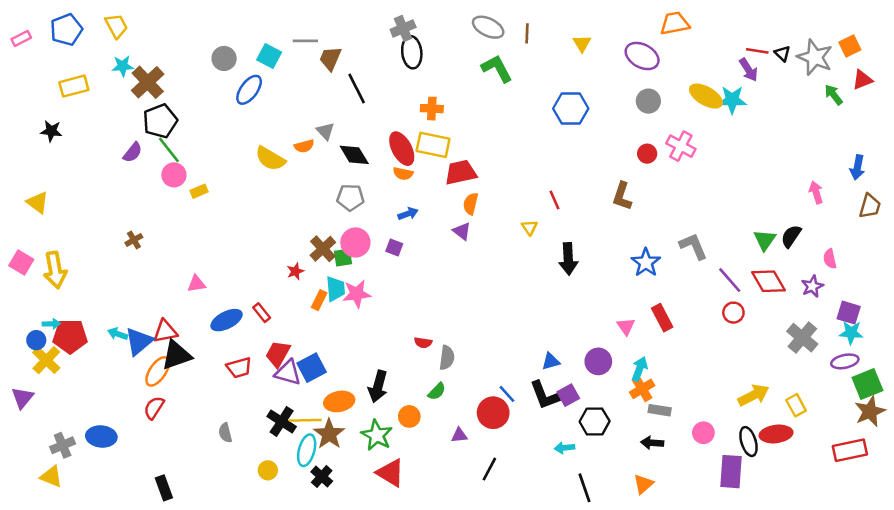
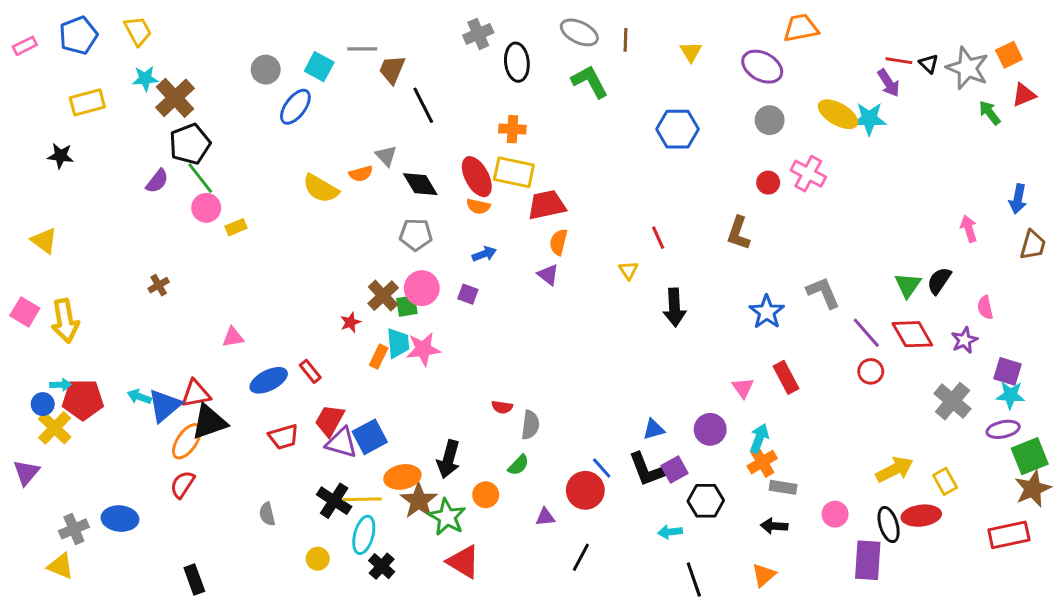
black ellipse: (412, 52) -> (517, 62), moved
brown star: (329, 434) -> (419, 501), moved

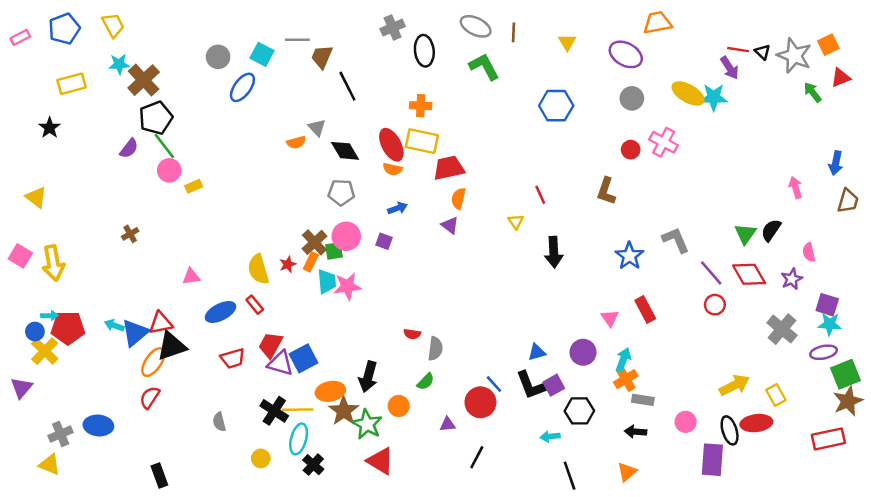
black star: (61, 156) -> (50, 128), turned 30
yellow semicircle: (321, 189) -> (258, 269), moved, turned 44
orange rectangle: (379, 357) -> (311, 262), moved

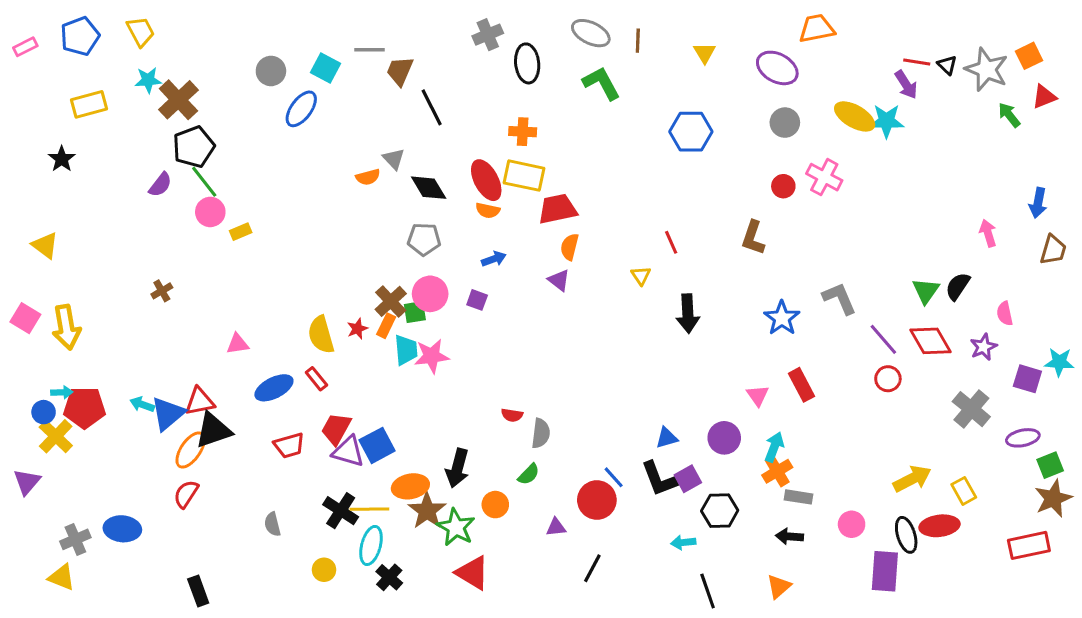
cyan star: (830, 324) -> (1059, 362), moved
green square: (845, 374) -> (1050, 465), size x0.7

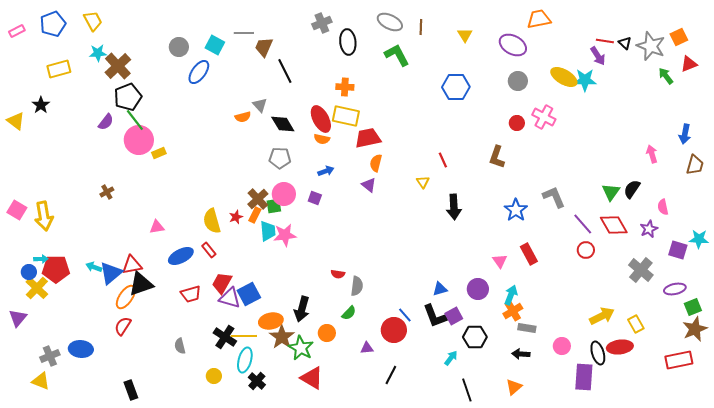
pink circle: (210, 212) -> (139, 140), size x1.5
yellow triangle: (45, 245) -> (16, 121), moved
cyan arrow: (683, 542) -> (451, 358), turned 133

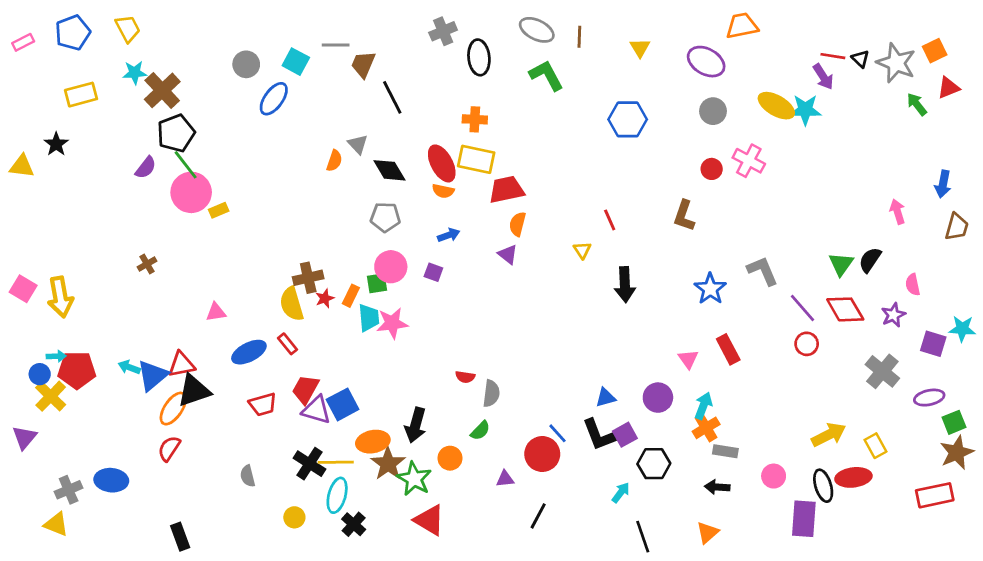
orange semicircle: (243, 117) -> (334, 161), turned -56
yellow triangle: (16, 121) -> (22, 166), turned -30
brown cross: (258, 199) -> (308, 278), moved, turned 30

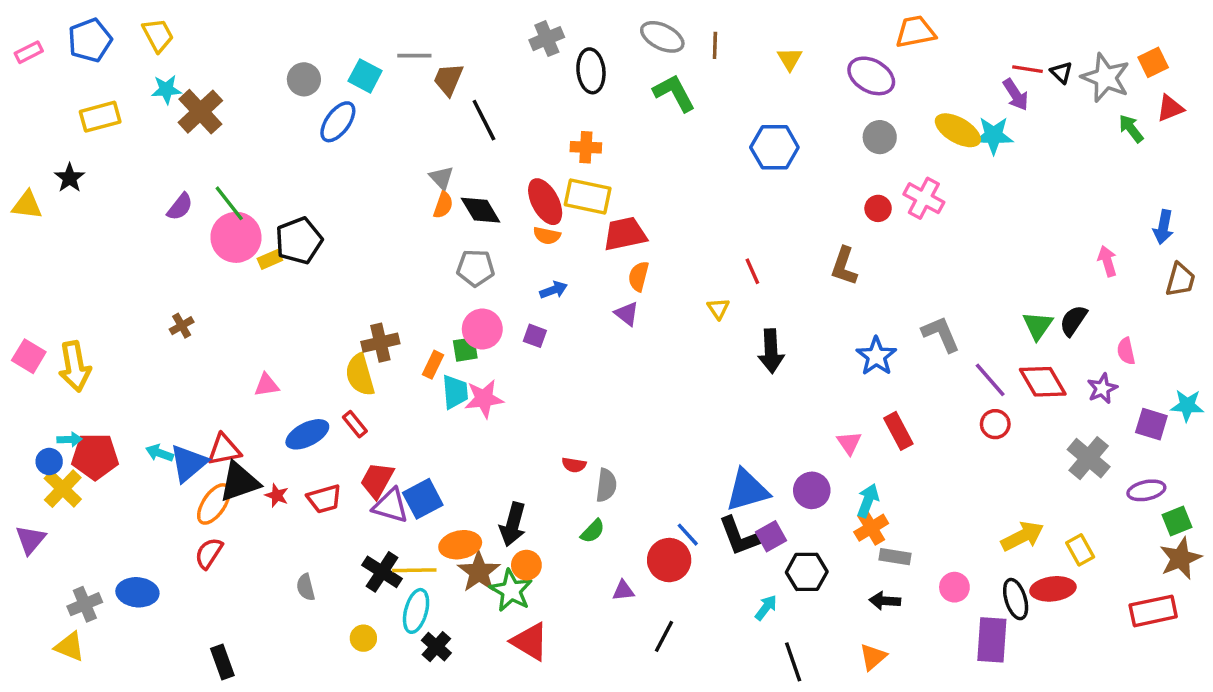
black pentagon: (176, 133) -> (299, 241), moved
orange semicircle: (334, 161) -> (443, 205), moved
red star: (325, 298) -> (277, 495), moved, turned -30
blue triangle: (606, 398) -> (747, 490), size x1.8
orange circle: (450, 458) -> (526, 565), moved

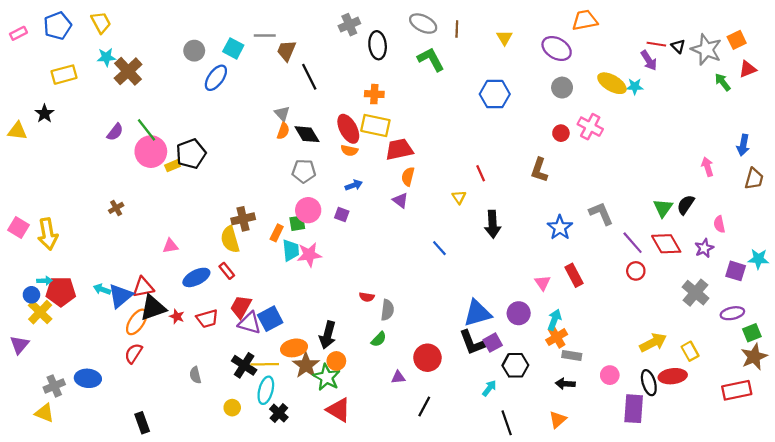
cyan star: (994, 135) -> (635, 86), size x0.7
blue line: (688, 535) -> (439, 248), moved

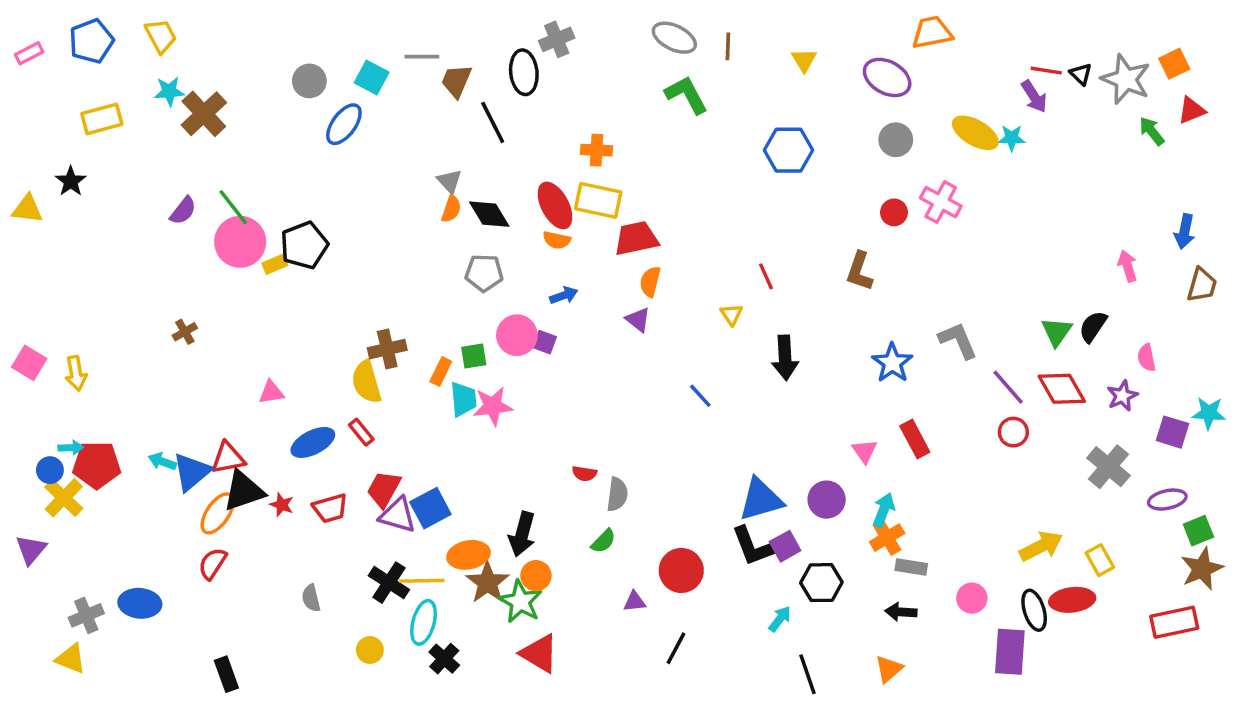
black ellipse: (378, 45) -> (524, 72), moved
pink circle: (308, 210) -> (517, 335), moved
yellow arrow: (48, 234) -> (76, 373), size x0.7

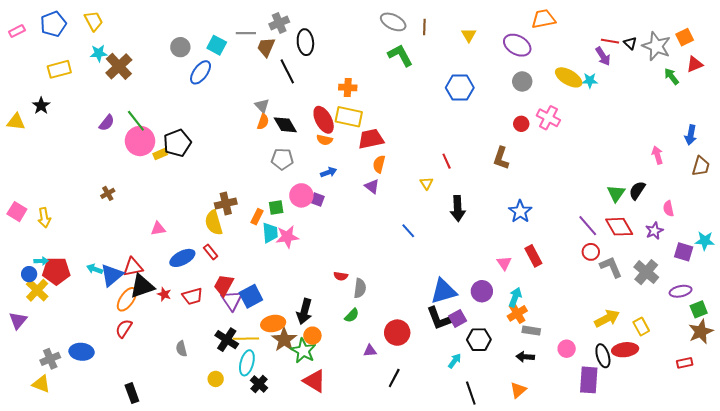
gray cross: (557, 39) -> (279, 23), moved
gray L-shape: (958, 340) -> (611, 267), moved
purple triangle: (398, 515) -> (232, 300), turned 40
red rectangle: (1174, 622) -> (685, 363), size x0.6

